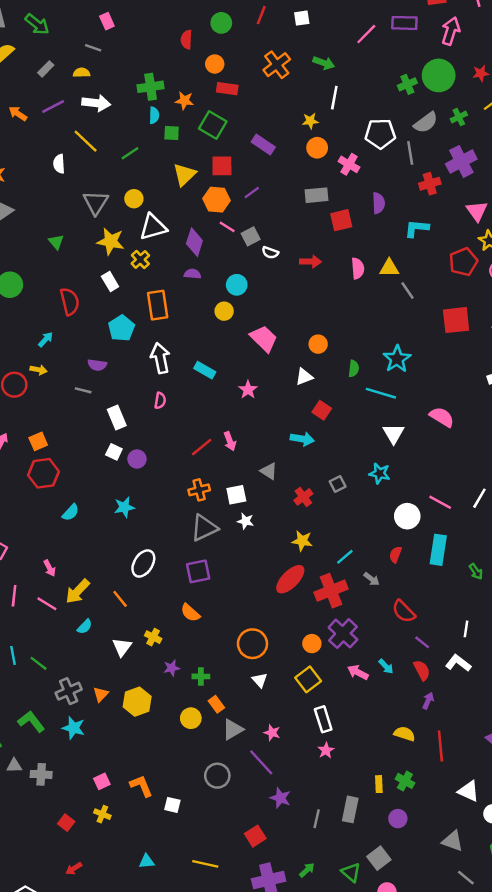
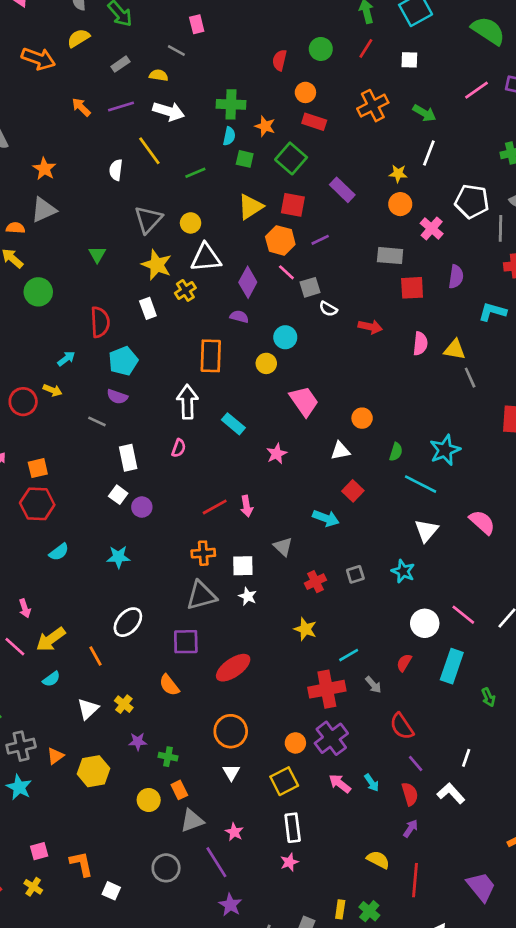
orange rectangle: (158, 305) -> (211, 356), moved
cyan pentagon: (121, 328) -> (123, 361), moved
red ellipse: (290, 579) -> (233, 668), moved

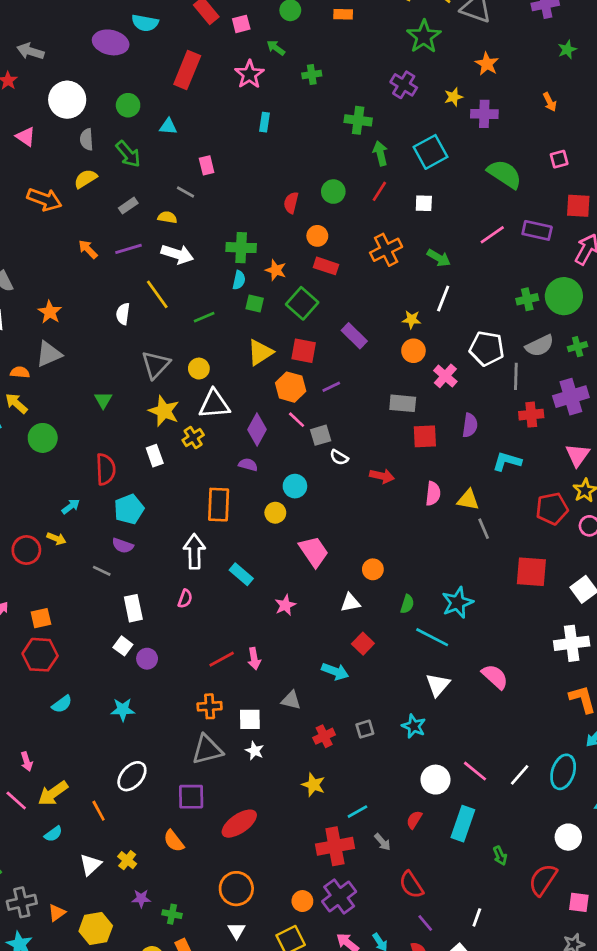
gray triangle: (283, 547) -> (291, 700), turned -30

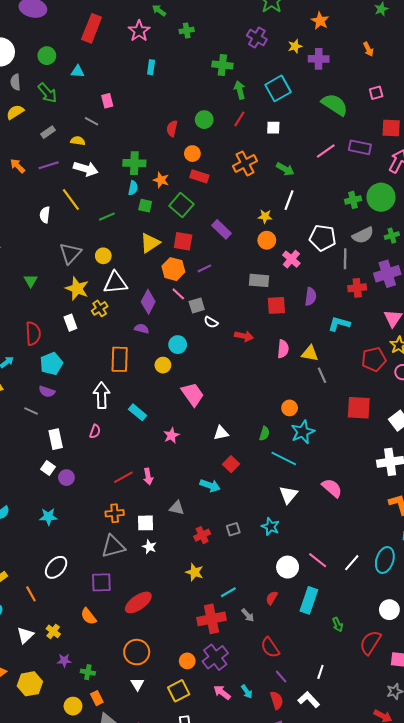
orange circle: (373, 569) -> (290, 408), moved

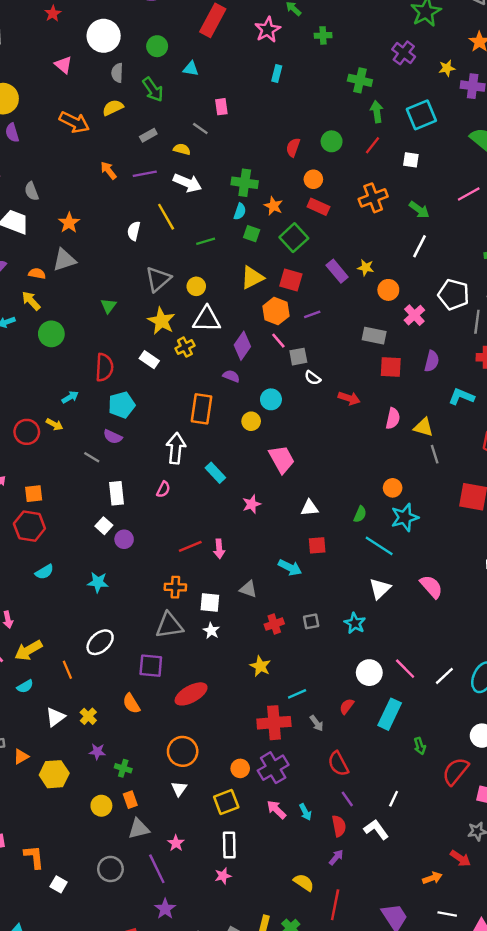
yellow star: (265, 216) -> (366, 268), moved
white rectangle: (70, 323) -> (149, 360), turned -42
red square: (231, 464) -> (317, 545), turned 35

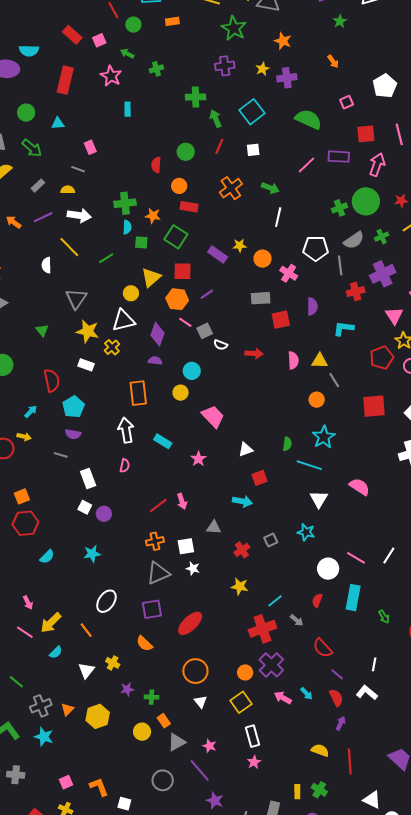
purple cross: (404, 53) -> (225, 66), turned -30
yellow circle: (196, 286) -> (131, 293), moved
orange circle: (393, 488) -> (317, 400), moved

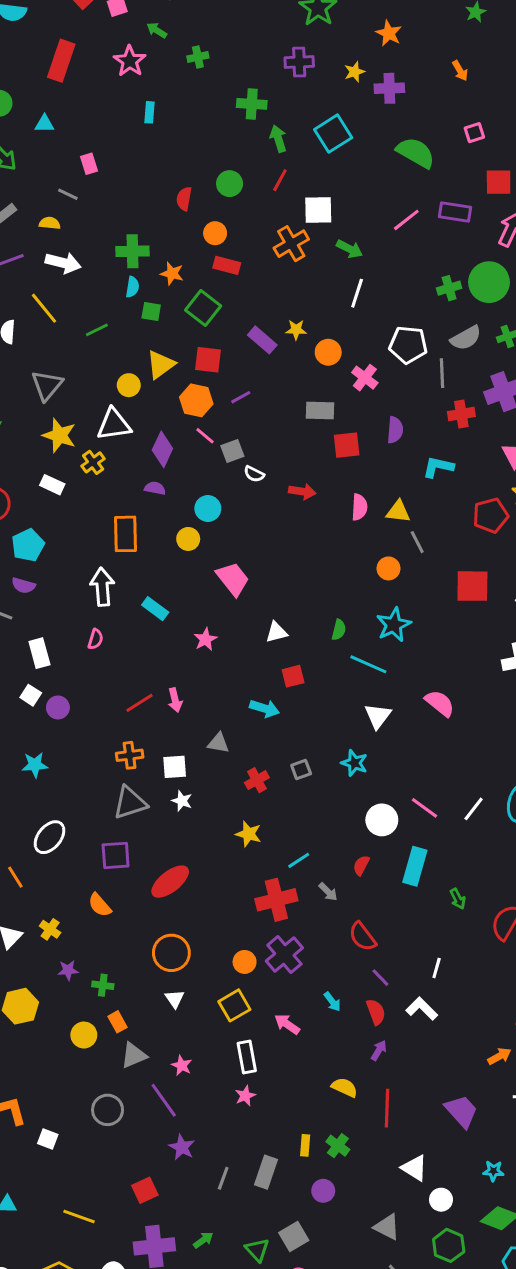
white square: (253, 150) -> (318, 210), moved, size x1.5
pink arrow: (283, 698) -> (287, 1024), moved

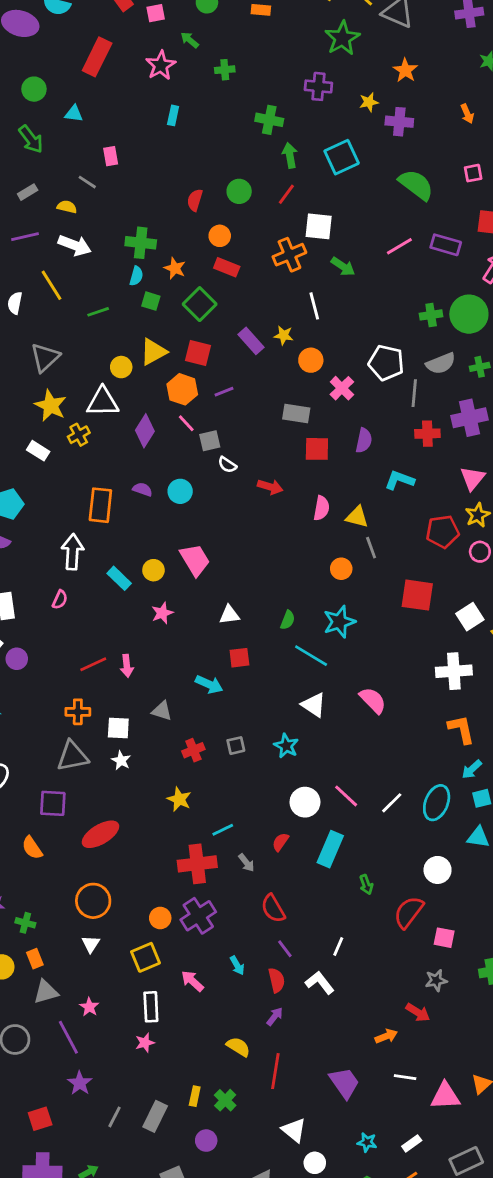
white line: (357, 293) -> (314, 306), moved, turned -40
purple semicircle: (155, 488) -> (142, 489), moved
yellow circle: (188, 539) -> (153, 570), moved
white triangle: (378, 716) -> (314, 705), turned -40

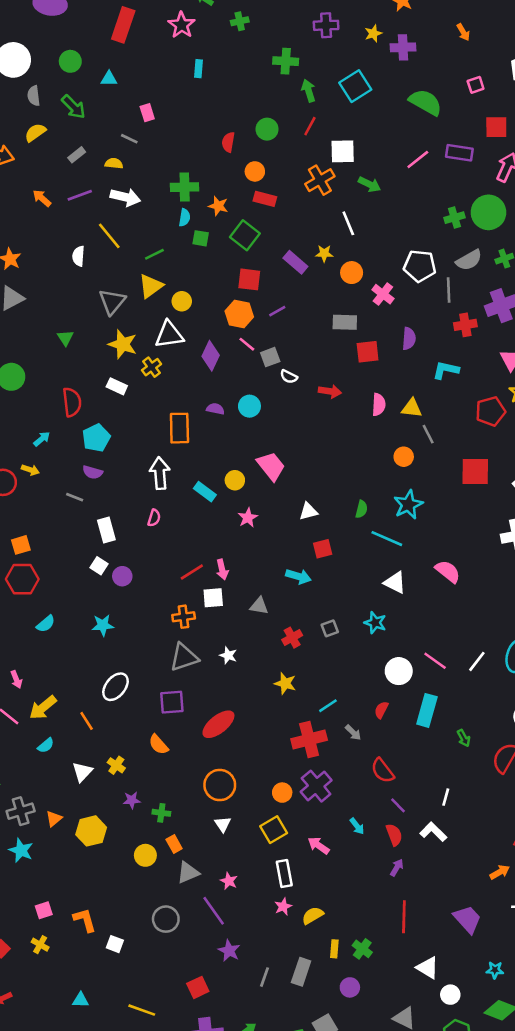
yellow triangle: (153, 352) -> (151, 286), moved
white square: (118, 728) -> (213, 598), moved
yellow semicircle: (238, 1047) -> (313, 915), moved, turned -55

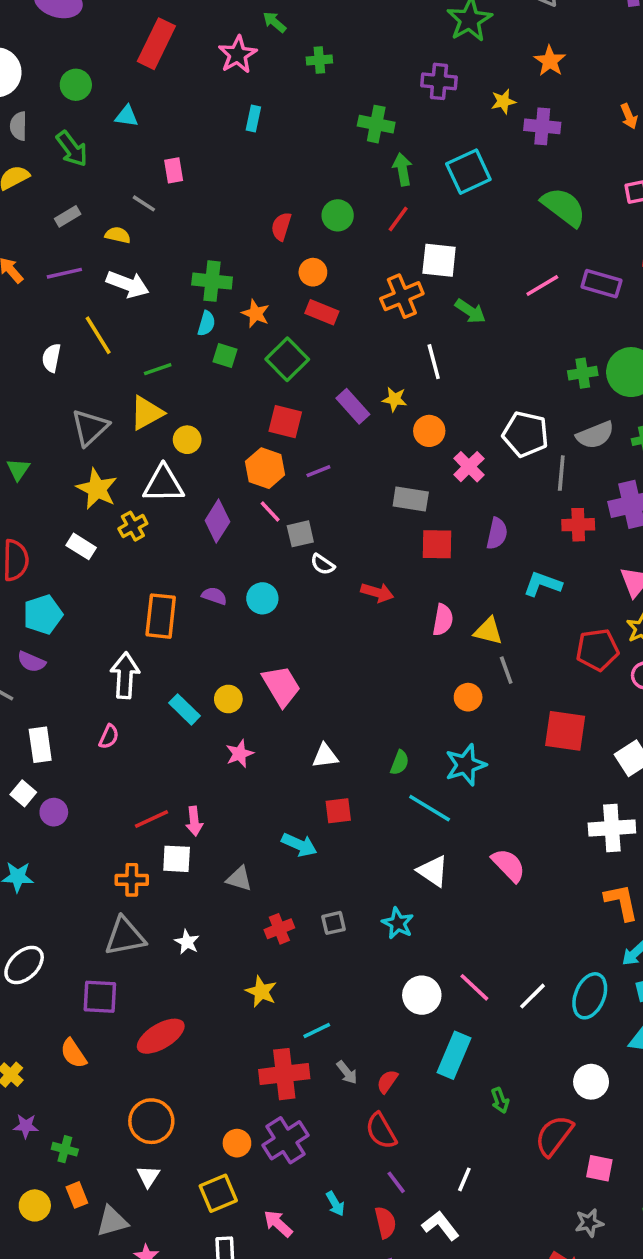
red semicircle: (381, 710) -> (387, 1081), moved
gray triangle: (188, 873) -> (112, 1221), moved

